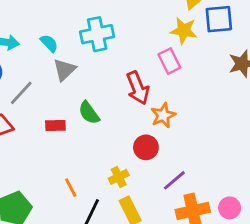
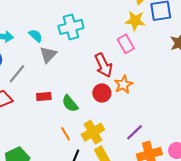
green semicircle: (89, 113) -> (70, 104), moved
red circle: (146, 147) -> (102, 93), moved
yellow cross: (119, 177) -> (93, 132), size x1.5
orange line: (71, 188) -> (65, 134), moved

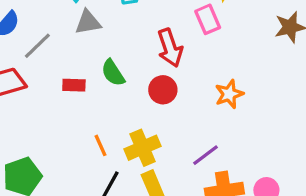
gray triangle: (48, 55) -> (88, 22), turned 30
orange star: (123, 85) -> (229, 94), moved
green semicircle: (70, 104) -> (113, 73), moved

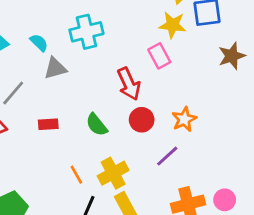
green semicircle: (113, 73) -> (97, 125), moved
red circle: (163, 90) -> (142, 120), moved
purple line: (206, 155) -> (167, 156), moved

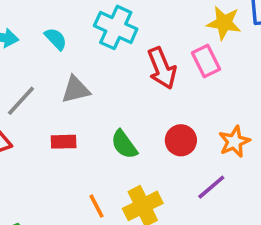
cyan cross: (86, 32) -> (116, 27), turned 36
gray triangle: (55, 68) -> (76, 90), moved
red arrow: (129, 84) -> (162, 68), moved

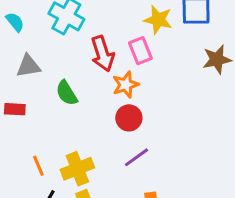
red circle: (181, 140) -> (129, 118), moved
orange star: (234, 142) -> (126, 85), moved
green semicircle: (124, 144) -> (67, 93), moved

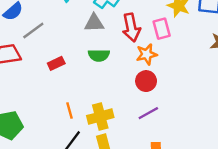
gray triangle: (28, 66) -> (94, 23), moved
green semicircle: (67, 93) -> (99, 55), turned -65
red rectangle: (15, 109) -> (56, 63), turned -35

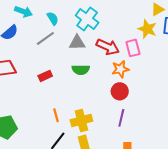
red arrow: (131, 28) -> (108, 47), turned -55
gray line: (33, 30) -> (45, 38), moved
purple line: (148, 113) -> (121, 118), turned -48

